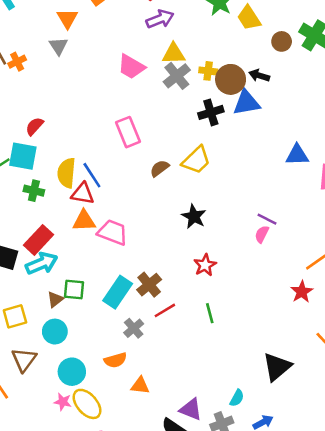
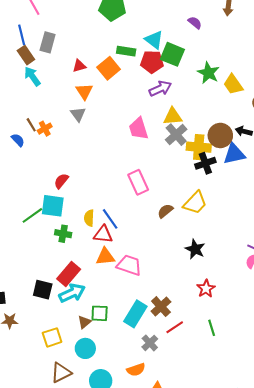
pink trapezoid: (131, 67) -> (138, 129), turned 45
yellow cross: (208, 71) -> (199, 147), moved, size x1.6
yellow semicircle: (66, 173) -> (89, 218), size x0.7
brown triangle: (24, 360) -> (61, 373), turned 30

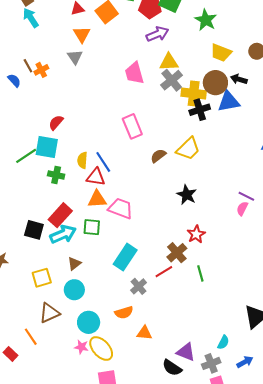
yellow trapezoid: (233, 84) -> (221, 53), moved, turned -35
brown cross: (161, 307) -> (177, 253), moved
green square: (100, 313) -> (92, 227), moved

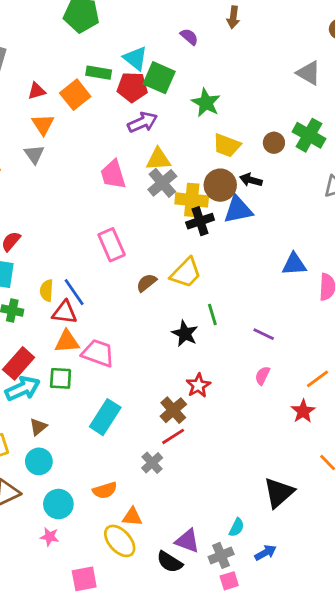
pink semicircle: (242, 209) -> (262, 376), moved
red line: (164, 272) -> (173, 436), moved
green line: (200, 273) -> (212, 314), moved
gray cross: (139, 286) -> (152, 463), moved
yellow ellipse: (101, 348) -> (120, 541), moved

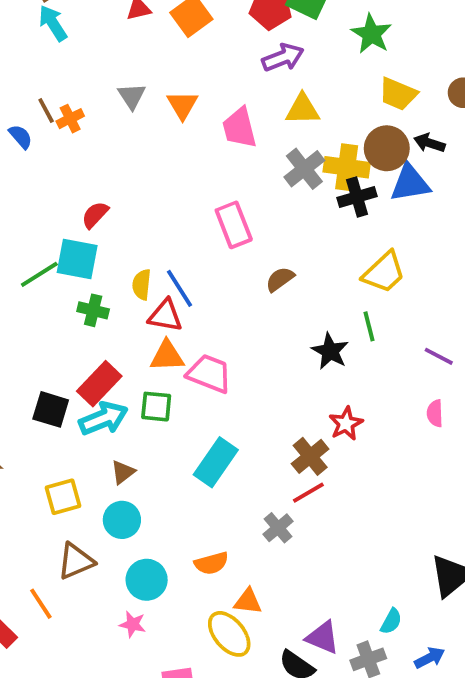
orange triangle: (43, 124) -> (182, 105), moved
gray cross: (162, 183) -> (304, 169), moved
yellow trapezoid: (186, 273) -> (384, 272), moved
pink semicircle: (262, 376) -> (435, 413), turned -30

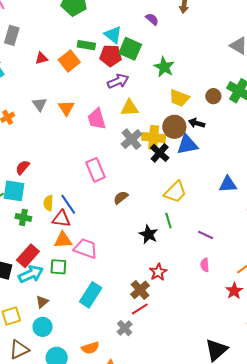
black cross: (357, 197) -> (160, 153), turned -30

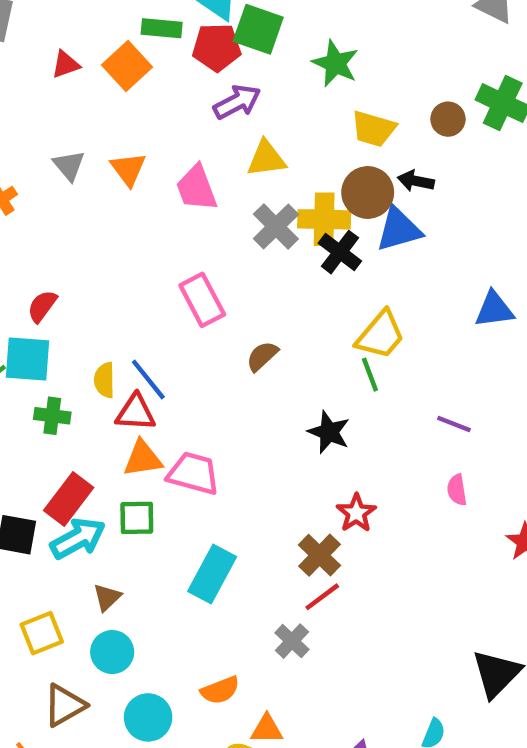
green line: (168, 221) -> (370, 375), moved

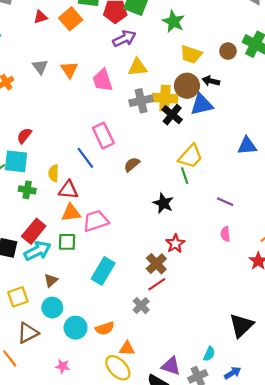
gray cross: (276, 227) -> (141, 101), turned 30
blue line: (148, 379) -> (85, 158), moved
pink trapezoid: (193, 473) -> (96, 221), turned -36
cyan circle: (148, 717) -> (76, 328), moved

